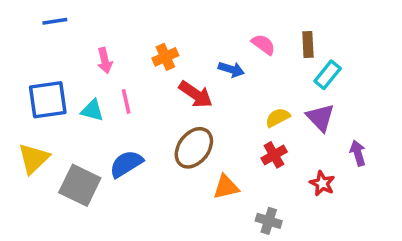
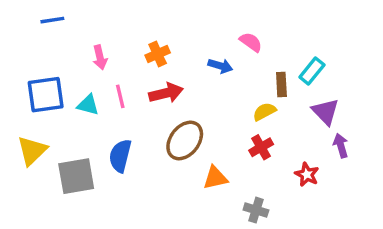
brown rectangle: (308, 44) -> (281, 85), moved
red arrow: (196, 94) -> (166, 93), moved, turned -48
purple triangle: (320, 118) -> (326, 112), moved
blue semicircle: (126, 164) -> (120, 156), turned -44
gray square: (80, 185) -> (76, 176), turned -36

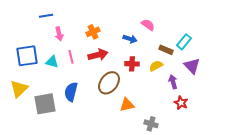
blue line: (52, 20) -> (46, 16), moved
brown rectangle: (281, 85) -> (166, 50), turned -64
purple arrow: (341, 146) -> (173, 82), moved
red cross: (261, 147) -> (132, 64), moved, turned 32

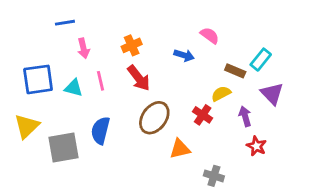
red arrow: (98, 55) -> (139, 78), turned 66
red cross: (132, 64) -> (203, 115), moved, turned 32

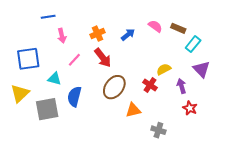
blue arrow: (184, 55) -> (128, 35), moved, turned -56
brown rectangle: (235, 71) -> (178, 28), moved
pink line: (100, 81) -> (74, 60), turned 56
cyan triangle: (73, 88) -> (54, 79), moved

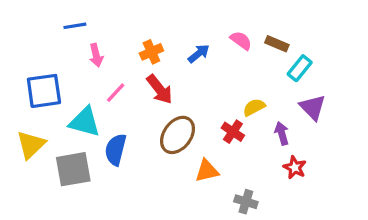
cyan triangle: (54, 79) -> (85, 122), size x1.5

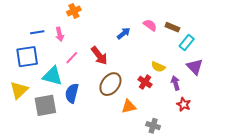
blue line: (75, 26) -> (37, 32), moved
orange cross: (151, 52) -> (74, 11), moved
yellow semicircle: (254, 107) -> (158, 67), turned -128

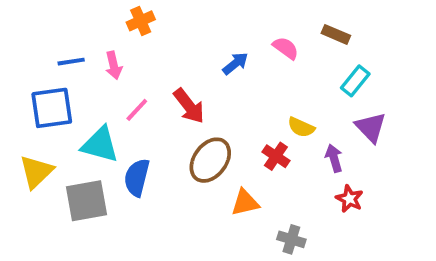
brown rectangle: (172, 27) -> (336, 34), moved

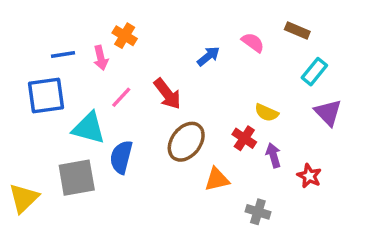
orange cross: (141, 21) -> (125, 36), moved, turned -35
purple arrow: (334, 158) -> (273, 155), moved
yellow triangle: (36, 172) -> (24, 198), moved

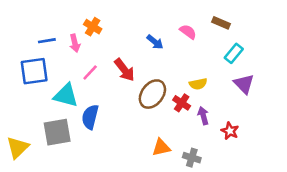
blue arrow: (208, 56) -> (155, 42), turned 78
yellow semicircle: (267, 113) -> (198, 84), turned -36
brown ellipse: (186, 142) -> (152, 94), moved
orange triangle: (217, 179) -> (161, 147), moved

